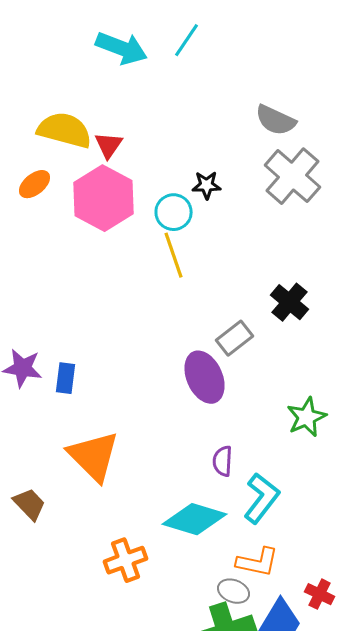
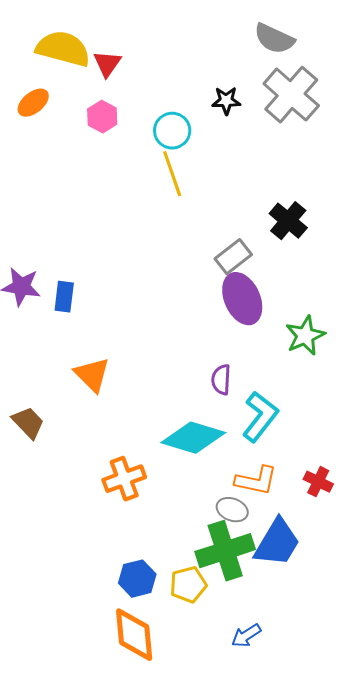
black star: (207, 185) -> (226, 101), moved
pink hexagon: (104, 198) -> (102, 117), size x0.5
purple ellipse: (205, 377) -> (242, 299), moved
orange triangle: (94, 456) -> (92, 375), size x0.7
red cross: (320, 594) -> (318, 482), moved

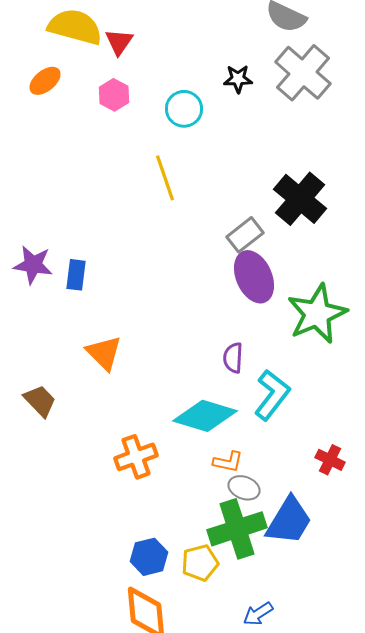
yellow line: (172, 174) -> (165, 178), moved
black cross: (288, 221) -> (300, 199), size x1.4
green star: (305, 336) -> (317, 314), size x1.5
orange L-shape: (256, 481) -> (228, 462), moved, size x0.7

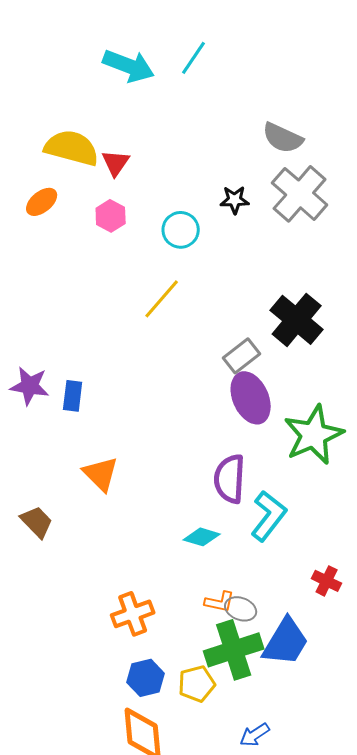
yellow line: (165, 178) -> (162, 299), turned 60
purple semicircle: (233, 358) -> (230, 479), size x1.6
cyan diamond: (205, 416) -> (202, 537), size x0.6
orange cross: (136, 457) -> (133, 614), moved
orange L-shape: (228, 462) -> (220, 602), moved

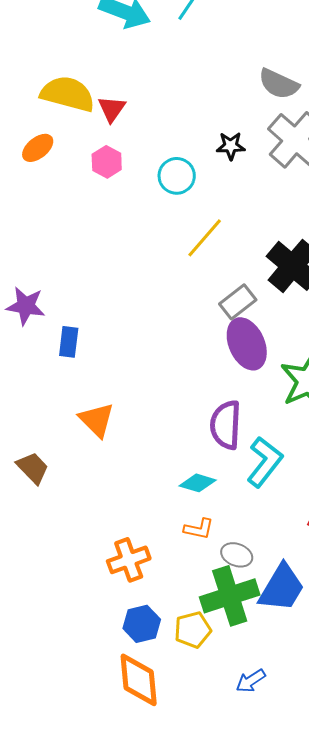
yellow line: (162, 299) -> (205, 238), moved
purple star: (30, 386) -> (26, 306), moved
orange L-shape: (220, 602) -> (199, 529), moved

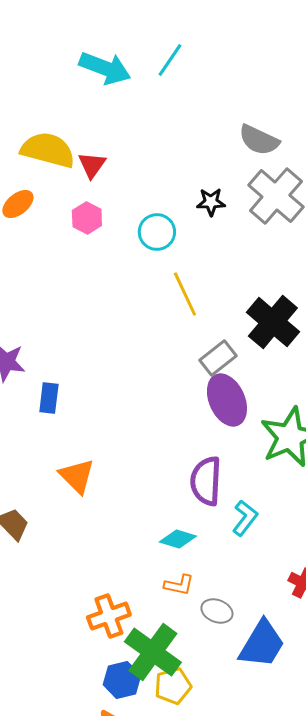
yellow line: (205, 238) -> (185, 294), turned -66
cyan L-shape: (265, 462) -> (245, 518), size x0.7
green cross: (230, 596) -> (153, 652), moved, turned -36

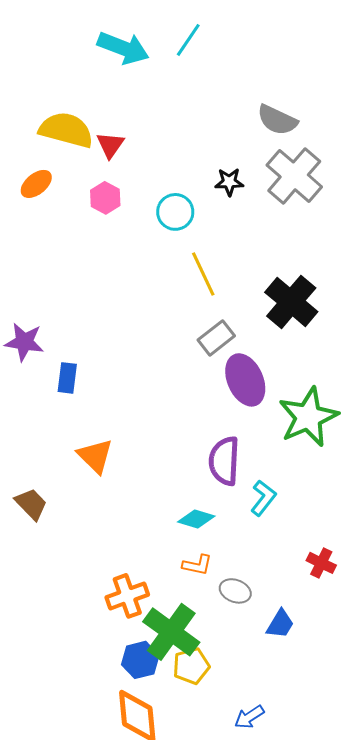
gray rectangle: (218, 358) -> (216, 338), moved
blue trapezoid: (262, 644) -> (280, 624), size x0.6

